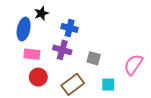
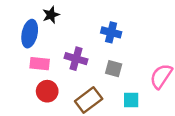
blue cross: (70, 28) -> (111, 32), moved

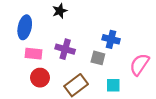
black star: (51, 15) -> (60, 11), moved
blue cross: (111, 32) -> (111, 39), moved

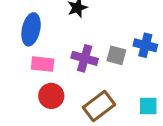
gray square: (98, 58) -> (116, 55), moved

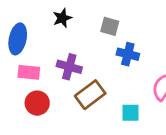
gray square: (116, 55) -> (110, 26), moved
brown rectangle: (99, 106) -> (90, 95), moved

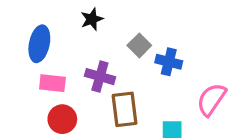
gray square: (110, 26) -> (139, 45), moved, turned 30
brown rectangle: (90, 95) -> (125, 109), turned -60

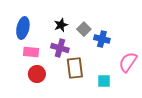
black star: (92, 19) -> (61, 25), moved

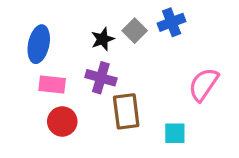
gray square: (84, 29) -> (135, 31), moved
blue cross: (102, 39) -> (172, 22), moved, turned -35
pink semicircle: (128, 62) -> (204, 84), moved

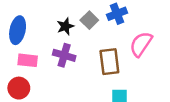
pink semicircle: (204, 84) -> (141, 44), moved
brown rectangle: (126, 111) -> (109, 62), moved
red circle: (62, 121) -> (19, 88), moved

